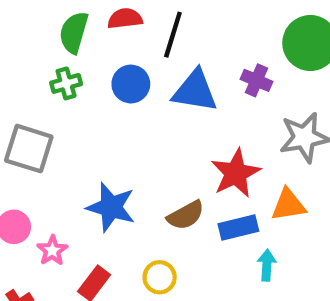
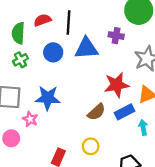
red star: (236, 173) -> (117, 85), turned 30
blue star: (111, 207) -> (48, 98), moved
pink star: (52, 250) -> (30, 119), moved

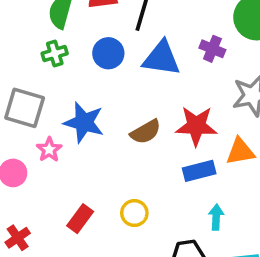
brown semicircle: (96, 112) -> (146, 132), moved
cyan arrow: (143, 127) -> (216, 217), moved

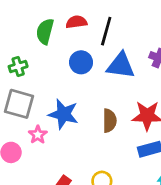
green cross: (55, 54) -> (18, 66), moved
brown semicircle: (146, 132) -> (110, 121), turned -60

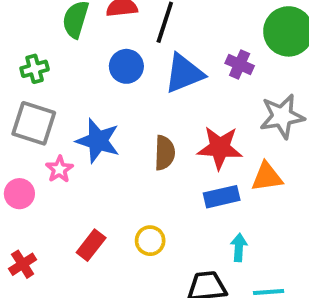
blue triangle: (121, 66) -> (184, 73), turned -32

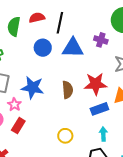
blue triangle: (184, 73) -> (73, 48), turned 30
red rectangle: (91, 245) -> (18, 126), moved
cyan arrow: (239, 247) -> (103, 134), moved

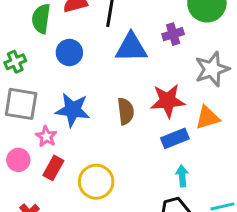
purple cross: (101, 40) -> (173, 34), turned -32
blue circle: (43, 48) -> (69, 52), moved
yellow circle: (65, 136) -> (96, 182), moved, size x1.5

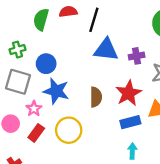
purple cross: (173, 34) -> (137, 56), moved
blue circle: (69, 52) -> (46, 64), moved
red star: (168, 101) -> (128, 93), turned -30
yellow circle: (96, 182) -> (69, 130), moved

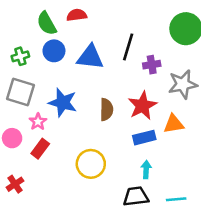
green semicircle: (41, 20) -> (47, 23), turned -45
black line: (94, 20) -> (128, 47), moved
blue triangle: (106, 50) -> (90, 57), moved
blue circle: (46, 64) -> (54, 51), moved
yellow circle: (69, 130) -> (91, 164), moved

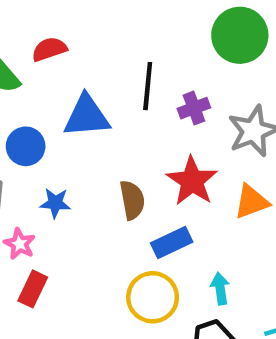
blue circle: (54, 51) -> (26, 146), moved
blue star: (63, 103) -> (55, 203), size x0.6
blue rectangle: (144, 138) -> (172, 242), moved
yellow circle: (91, 164) -> (153, 297), moved

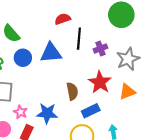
red semicircle: (49, 49) -> (63, 19), moved
blue circle: (26, 146) -> (23, 58), moved
blue star: (55, 203) -> (47, 113), moved, size x1.5

